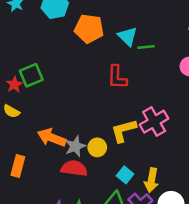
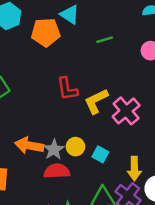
cyan triangle: (128, 36) -> (70, 15), moved
red L-shape: (117, 77) -> (67, 89), moved
yellow L-shape: (124, 131) -> (96, 101), moved
cyan square: (125, 175) -> (100, 154), moved

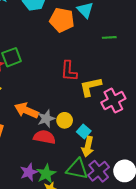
yellow arrow: (134, 169) -> (88, 147), moved

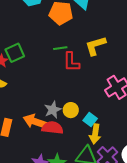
green line: (109, 37) -> (60, 48), moved
yellow L-shape: (90, 87) -> (96, 46), moved
orange arrow: (27, 110) -> (35, 121), moved

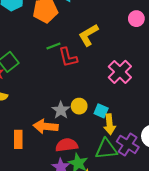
red semicircle: (52, 128) -> (67, 145), moved

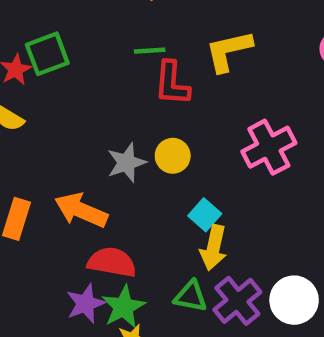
yellow circle: (79, 106) -> (173, 156), moved
gray star: (61, 110) -> (126, 163), moved
green triangle: (106, 149) -> (191, 296), size x0.7

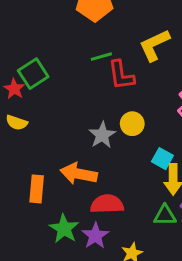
green star: (123, 307) -> (64, 229), moved

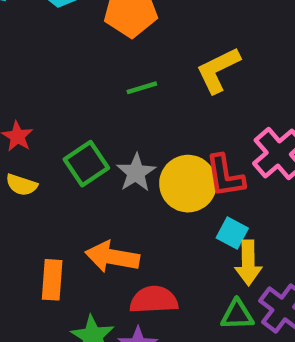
green square: (33, 74) -> (86, 164), moved
red L-shape: (121, 75) -> (225, 176), moved
yellow circle: (132, 124) -> (188, 184), size x1.6
gray star: (102, 135) -> (136, 173), moved

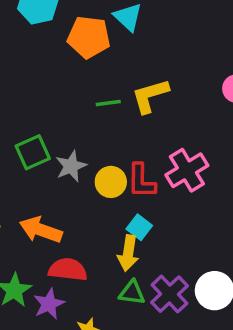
green line: (142, 88) -> (108, 103), moved
yellow circle: (188, 184) -> (111, 182), size x0.7
yellow arrow: (248, 263) -> (128, 253), moved

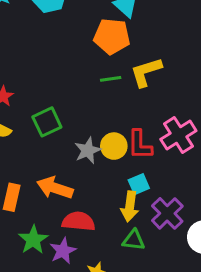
orange pentagon: (89, 37) -> (112, 36), moved
gray star: (71, 166) -> (88, 150), moved
cyan square: (139, 227) -> (139, 184), turned 30
purple cross: (170, 294) -> (167, 213), moved

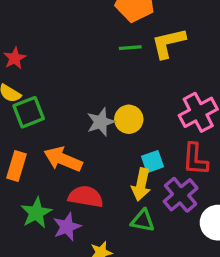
green square: (47, 122) -> (29, 112), moved
red L-shape: (140, 145) -> (195, 159), moved

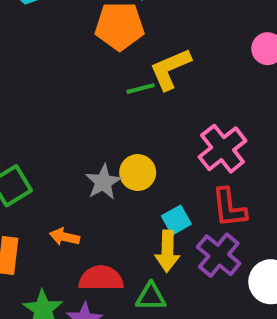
green line: (130, 48) -> (140, 89), moved
orange arrow: (63, 159) -> (65, 237), size x0.6
green triangle: (143, 221) -> (151, 297), moved

